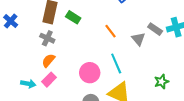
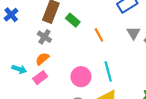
orange line: (110, 31) -> (99, 35), moved
gray triangle: (138, 39) -> (133, 33), moved
cyan arrow: (28, 84) -> (19, 69), moved

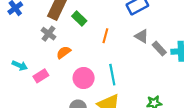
gray triangle: (133, 33) -> (142, 36), turned -32
orange line: (99, 35) -> (105, 36), turned 40
orange semicircle: (42, 59) -> (64, 52), moved

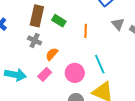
gray triangle: (142, 36) -> (118, 24), turned 32
cyan arrow: (20, 66) -> (15, 75), size x1.5
pink rectangle: (41, 76) -> (45, 74), moved

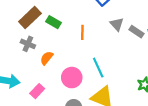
brown rectangle: (37, 16) -> (30, 17), turned 35
pink rectangle: (45, 74) -> (37, 91), moved

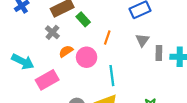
gray rectangle: (137, 32) -> (159, 53), turned 40
pink circle: (72, 78) -> (87, 57), moved
pink rectangle: (37, 91) -> (47, 80), size x1.5

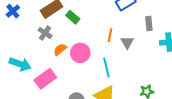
orange line: (107, 38) -> (110, 35), moved
gray triangle: (142, 40) -> (127, 42), moved
gray rectangle: (159, 53) -> (149, 23), moved

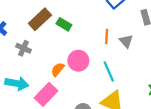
gray cross: (45, 33) -> (23, 48), moved
orange semicircle: (60, 49) -> (58, 69), moved

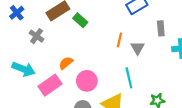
pink circle: (78, 61) -> (87, 81), moved
cyan line: (109, 71) -> (129, 78), moved

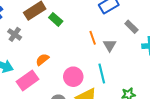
gray rectangle: (161, 28) -> (131, 27), turned -40
orange line: (119, 40) -> (93, 38), turned -32
pink circle: (87, 81) -> (73, 77), moved

